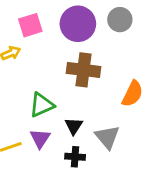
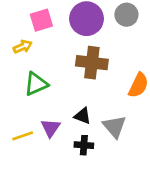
green triangle: (42, 105) -> (36, 84), moved
black triangle: (74, 126) -> (83, 116), turned -42

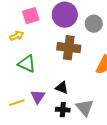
gray circle: (126, 15) -> (94, 24), moved
green triangle: (36, 84) -> (27, 64), turned 48
gray triangle: (114, 127) -> (85, 108), moved

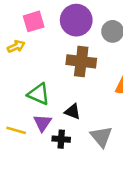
green triangle: (27, 64) -> (39, 94), moved
yellow line: (17, 103) -> (16, 130), turned 35
black cross: (63, 110) -> (61, 139), moved

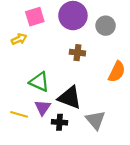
brown cross: (81, 61) -> (77, 53), size x0.6
black triangle: (72, 112) -> (70, 98), size x1.6

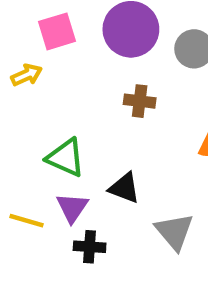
black triangle: (70, 98) -> (124, 188), size x0.7
black cross: (59, 122) -> (90, 247), moved

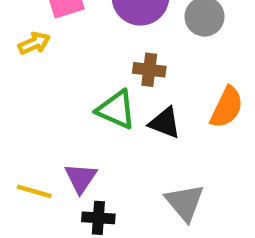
green triangle: (66, 158) -> (116, 110), moved
black triangle: (124, 188) -> (165, 123), moved

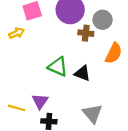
brown cross: (149, 70) -> (86, 33), moved
orange semicircle: (227, 107) -> (114, 53), moved

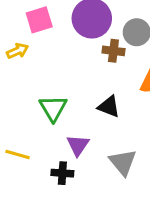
green triangle: (58, 67) -> (53, 108), moved, turned 35
purple triangle: (40, 101) -> (78, 145), moved

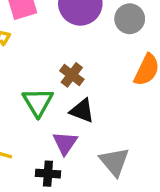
brown cross: (113, 51) -> (72, 75), moved, turned 30
black triangle: (109, 107) -> (82, 111), moved

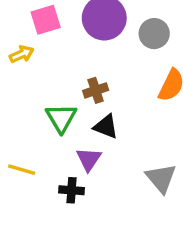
brown cross: (72, 75) -> (96, 90), turned 35
gray triangle: (114, 162) -> (161, 178), moved

